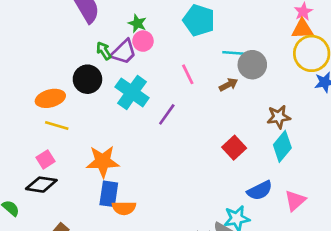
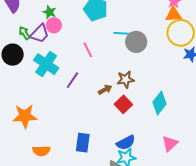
brown arrow: (228, 85) -> (105, 90), moved
brown star: (279, 117) -> (126, 79), moved
blue semicircle: (260, 190) -> (126, 143), moved
blue rectangle: (109, 194) -> (83, 143), moved

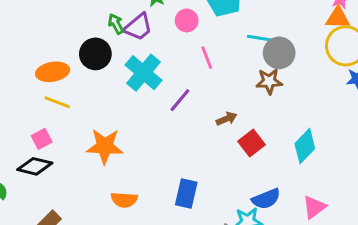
pink circle: (54, 25) -> (187, 20), moved
brown star: (126, 79) -> (269, 81), moved
blue semicircle: (126, 143) -> (266, 199), moved

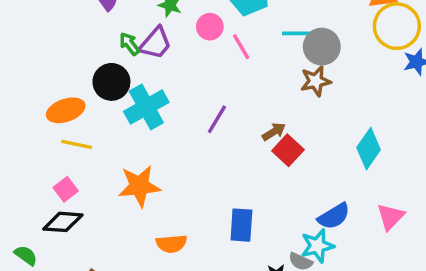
pink line: (207, 58) -> (241, 47), moved
cyan cross: (143, 73) -> (146, 107), moved, turned 30
red square: (252, 143) -> (288, 150), moved

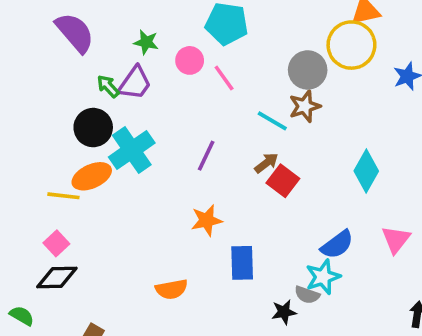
yellow circle: (397, 26) -> (351, 45), moved
cyan line: (297, 33) -> (272, 121), moved, turned 36
orange ellipse: (66, 110) -> (92, 176), moved
orange star: (139, 186) -> (207, 220), moved, size x0.7

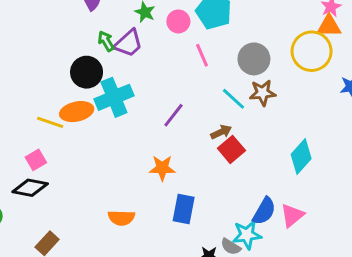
pink circle: (190, 60) -> (178, 21), moved
gray circle: (308, 70) -> (254, 59), moved
pink triangle: (396, 239) -> (292, 215), moved
blue semicircle: (337, 245) -> (264, 211), turned -36

